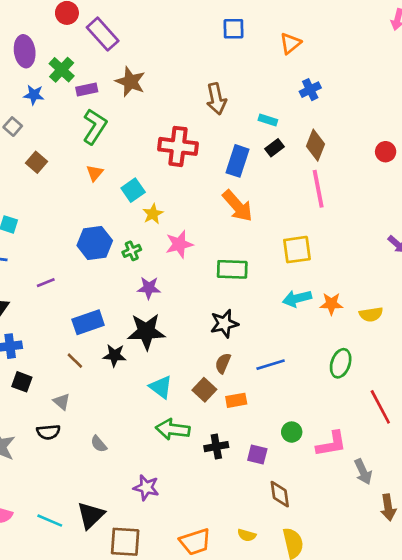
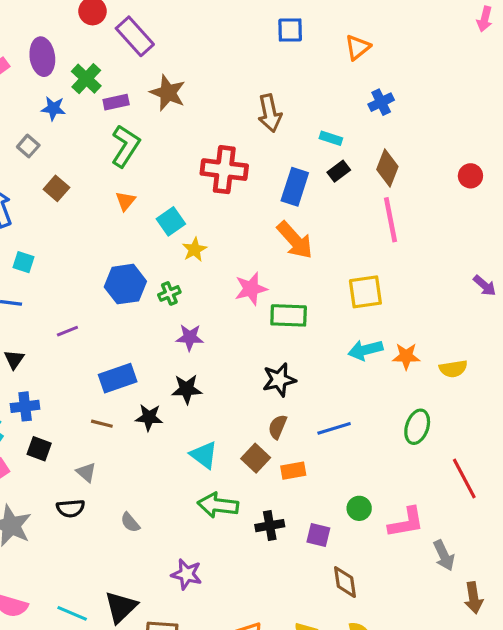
pink star: (179, 244) -> (251, 289), moved
black star: (146, 332) -> (187, 389), size x0.7
brown line: (75, 361) -> (102, 424), turned -30

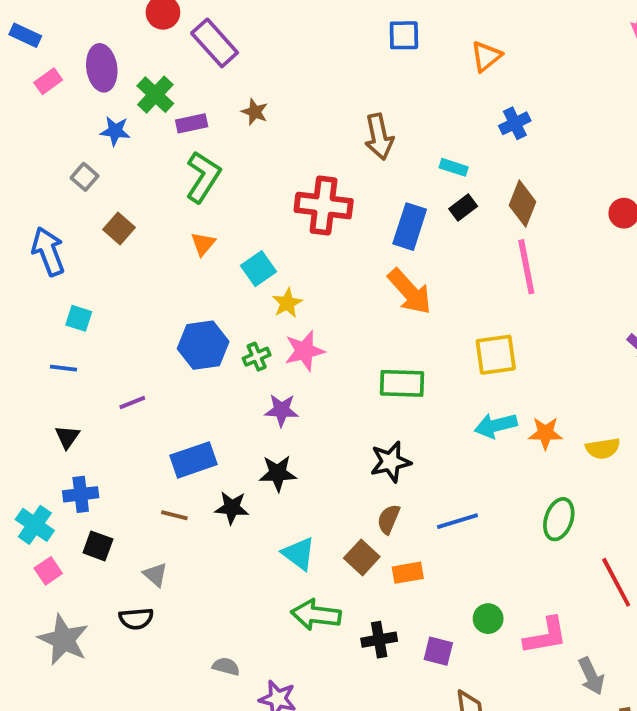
brown star: (168, 93) -> (255, 112), size x0.6
pink star: (251, 289) -> (304, 351), moved
gray semicircle: (130, 522) -> (226, 666), moved, turned 145

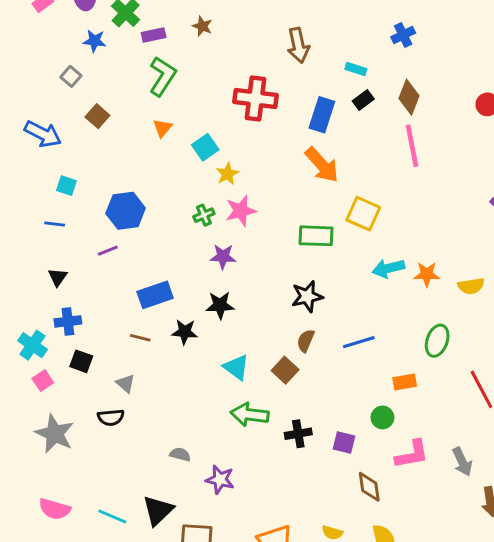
blue arrow: (48, 251) -> (43, 134), turned 138
blue hexagon: (203, 345) -> (126, 211), moved
yellow square: (496, 355) -> (363, 214), moved, turned 32
orange rectangle: (408, 573) -> (405, 382), moved
pink L-shape: (545, 636) -> (412, 454), moved

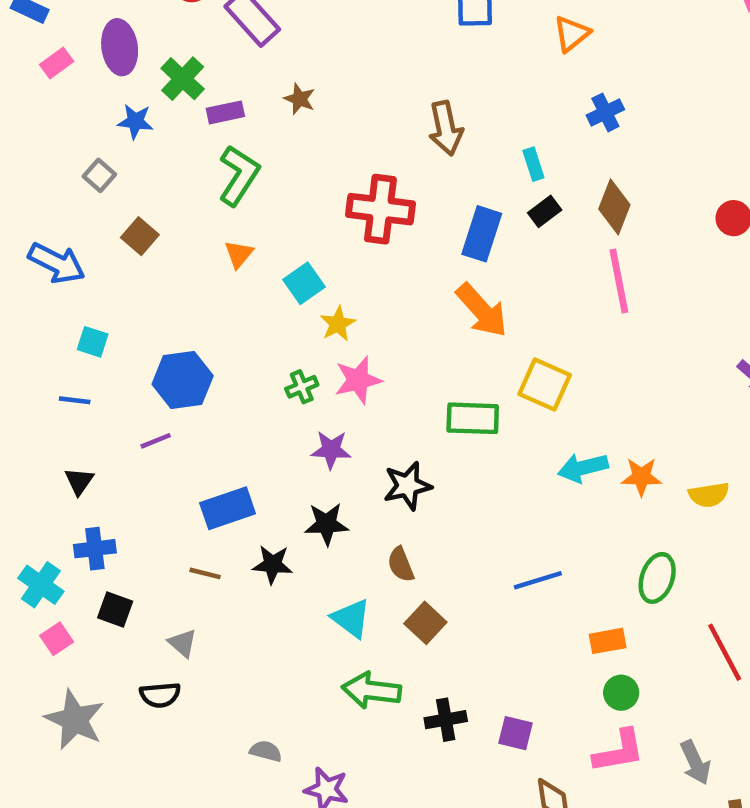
cyan rectangle: (356, 69) -> (533, 164), turned 54
black star: (307, 296) -> (407, 486), moved
brown semicircle: (306, 341) -> (401, 564), moved, turned -45
green circle: (382, 417) -> (621, 693), moved

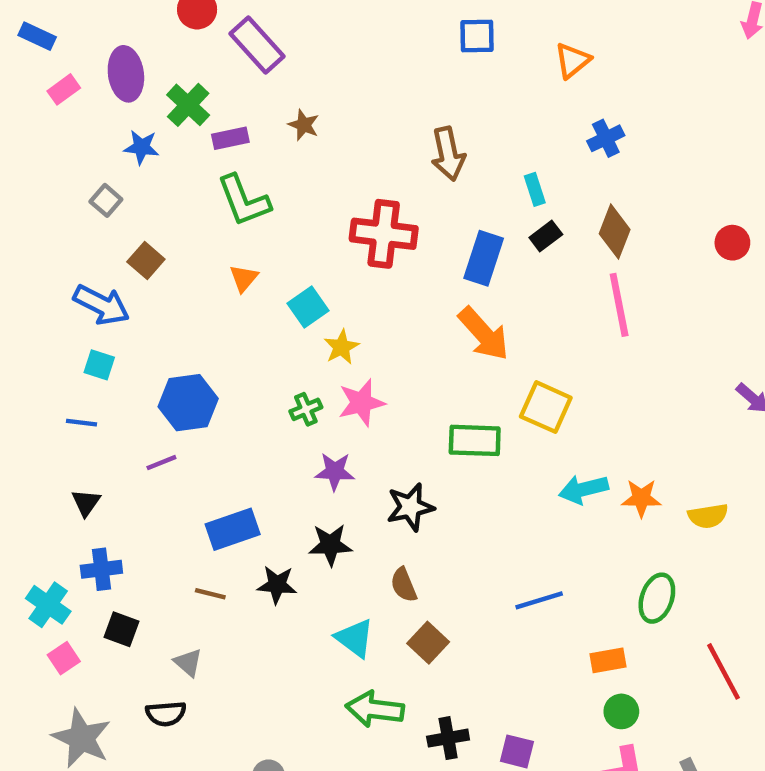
green L-shape: (239, 175) -> (244, 200), turned 126
blue arrow: (57, 263) -> (101, 305), moved

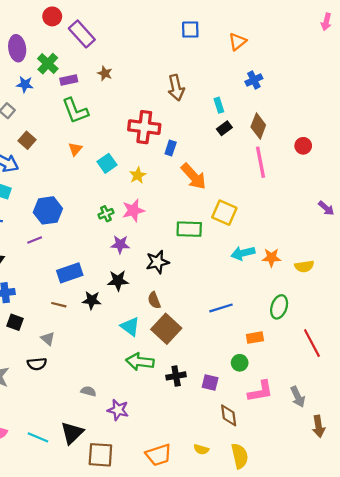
red circle: (732, 243) -> (303, 146), moved
blue rectangle: (484, 258) -> (171, 148), moved, size x0.6
yellow star: (341, 347) -> (138, 175), moved
brown square: (428, 643) -> (166, 329), size x1.5
green circle: (621, 711) -> (240, 363), moved

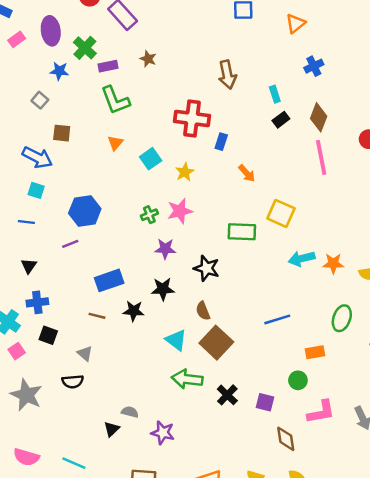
brown square: (27, 140) -> (62, 133), turned -35
orange arrow: (194, 176) -> (247, 173), size x0.6
black star: (157, 262) -> (207, 268), turned 30
black cross: (176, 376) -> (227, 395), turned -36
black triangle: (72, 433) -> (112, 429), moved, size x0.6

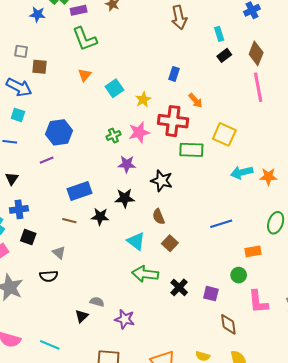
gray square: (40, 100) -> (21, 51), moved, turned -32
red cross: (192, 118) -> (173, 121), moved
brown square: (216, 343) -> (170, 243), size x0.6
pink L-shape: (321, 412) -> (258, 302), turned 95

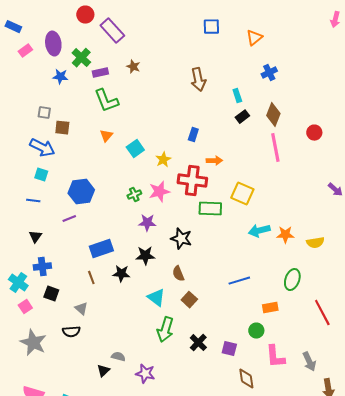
orange arrow: (196, 101) -> (214, 161), turned -49
brown line: (69, 221) -> (91, 278), turned 56
green arrow: (145, 274) -> (165, 330), turned -80

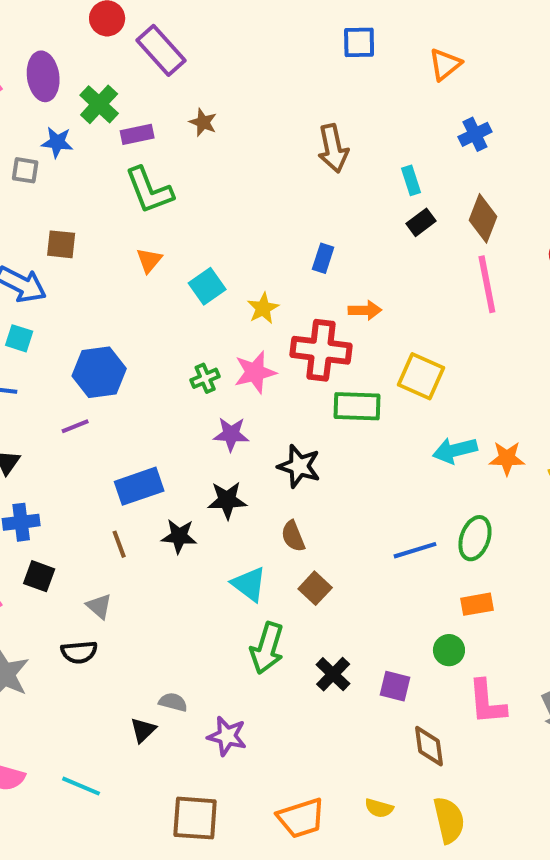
gray square: (44, 113) -> (25, 170), moved
green ellipse: (292, 280) -> (475, 538), moved

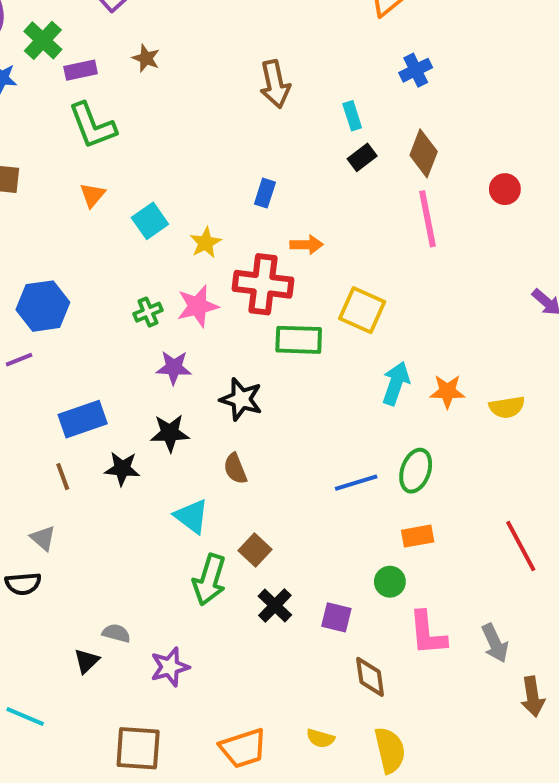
cyan arrow: (455, 450) -> (396, 383), turned 123
brown square: (315, 588) -> (255, 550), moved
purple star: (227, 736) -> (170, 667), turned -30

